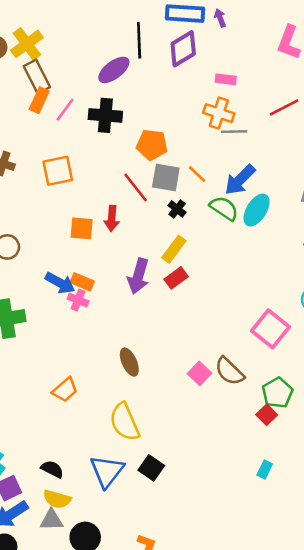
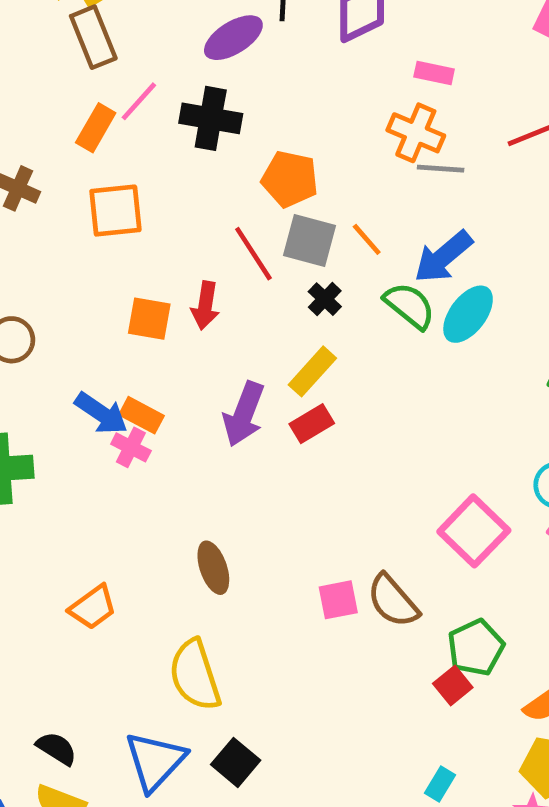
orange rectangle: (39, 100) -> (96, 128), moved
pink square: (200, 373) -> (338, 600), turned 30

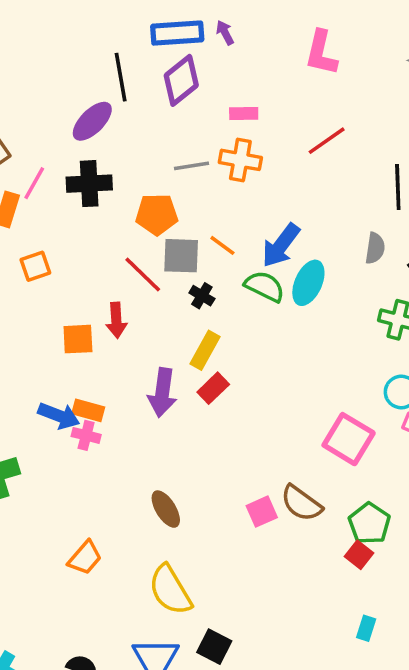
gray line: (441, 169) -> (192, 166), moved
orange square: (115, 211) -> (35, 266), size x0.7

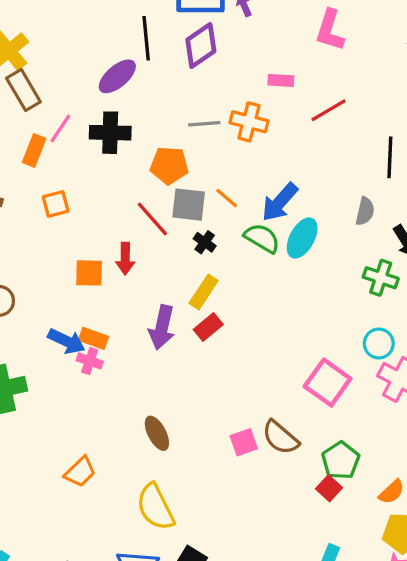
pink rectangle: (244, 114) -> (281, 80), moved

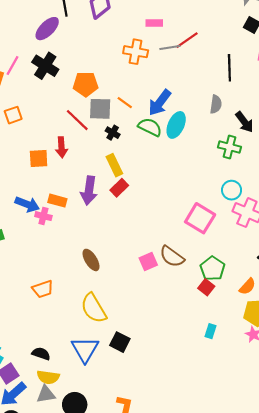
gray line: (204, 124) -> (170, 48), moved
black cross: (110, 133) -> (45, 66), turned 35
yellow rectangle: (204, 292) -> (114, 165), turned -55
orange rectangle: (94, 338) -> (57, 201), moved
orange trapezoid: (80, 472) -> (43, 289), turned 30

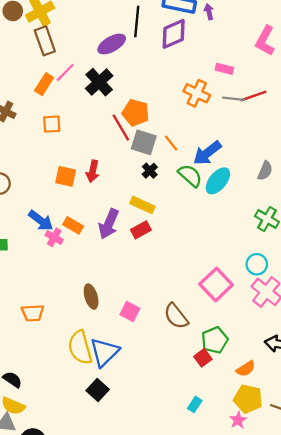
red line: (77, 120) -> (121, 128), moved
yellow rectangle: (114, 165) -> (142, 205), turned -55
pink square: (148, 261) -> (130, 311), moved, turned 36
blue triangle: (85, 349) -> (104, 352), moved

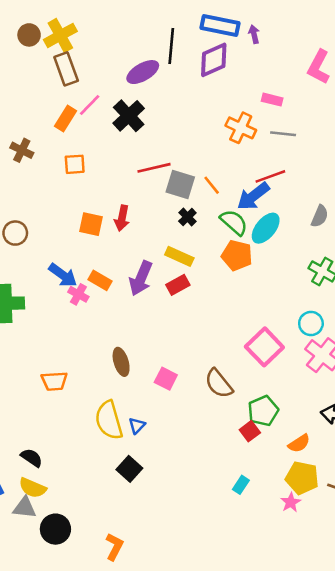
red line: (253, 96) -> (270, 176), moved
orange pentagon: (136, 113) -> (237, 255), moved
red line: (121, 128) -> (154, 168), turned -72
blue triangle: (104, 352) -> (137, 426), size x0.5

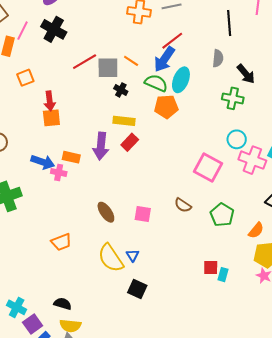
red arrow: (122, 218) -> (50, 101), moved
brown semicircle: (219, 384) -> (183, 205), size x0.7
red square: (250, 431) -> (211, 267), moved, turned -35

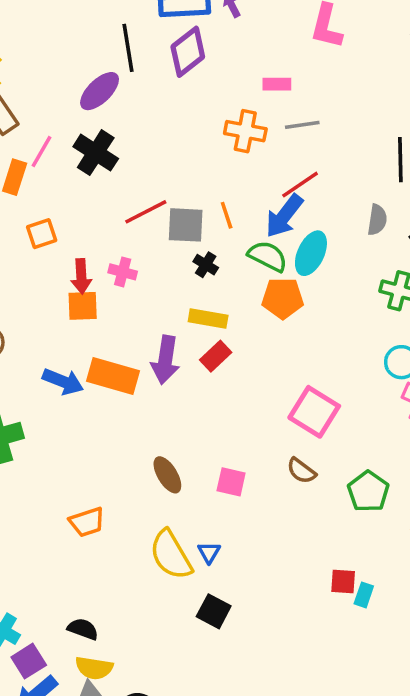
orange line: (131, 61) -> (227, 215), turned 35
orange rectangle: (71, 157) -> (113, 376), size x1.6
pink square: (208, 168) -> (314, 412), moved
pink cross: (59, 172) -> (123, 272), moved

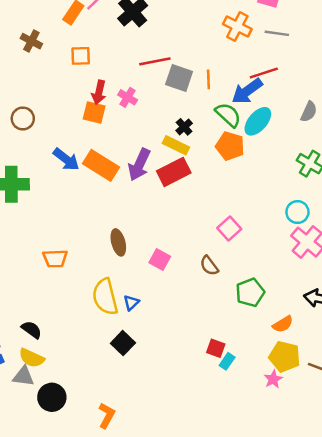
black cross: (206, 265) -> (184, 127), moved
red rectangle: (216, 356) -> (174, 172), size x1.5
pink square: (314, 412) -> (229, 228), size x0.7

